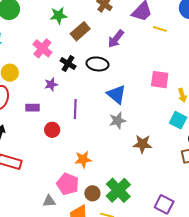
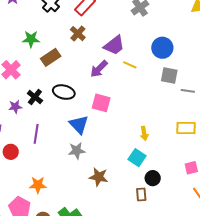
purple arrow: (116, 39) -> (99, 69), moved
black cross: (68, 64) -> (35, 97), moved
pink square: (160, 80) -> (101, 103), moved

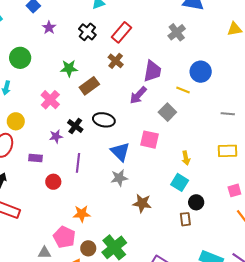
purple trapezoid: (114, 45) -> (152, 71), turned -40
yellow line: (130, 65) -> (183, 90), moved
gray square: (169, 76) -> (167, 112), moved, turned 36
pink square: (101, 103) -> (149, 140), moved

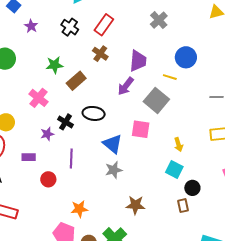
gray square: (167, 112) -> (156, 100), size x1.4
brown star: (142, 203) -> (135, 205), moved

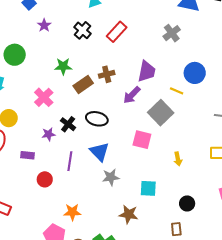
brown cross: (100, 54) -> (107, 74), moved, turned 35
blue triangle: (113, 144) -> (99, 152), moved
cyan square: (174, 169) -> (148, 188), moved, turned -30
brown rectangle: (183, 206) -> (176, 229), moved

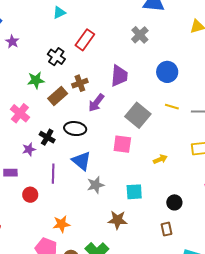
black cross: (82, 30) -> (56, 57), moved
yellow line: (177, 91) -> (172, 107), moved
purple arrow: (132, 95) -> (96, 103), moved
yellow arrow: (178, 159) -> (160, 159), turned -96

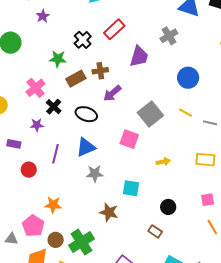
purple trapezoid: (119, 76) -> (139, 56), moved
black cross: (47, 137) -> (54, 107), moved
blue triangle: (81, 161) -> (86, 147), turned 45
brown rectangle: (167, 229) -> (155, 231), turned -56

